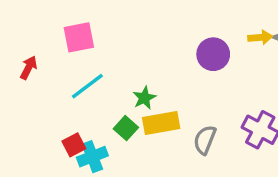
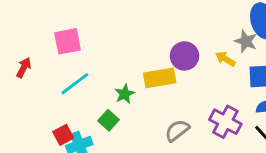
yellow arrow: (260, 37) -> (225, 59), moved, turned -144
yellow rectangle: (161, 123) -> (160, 78), moved
gray semicircle: (205, 140) -> (177, 130), turned 30

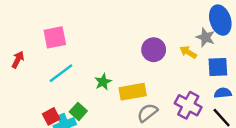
yellow rectangle: (160, 78) -> (133, 92), moved
green square: (108, 120) -> (78, 111), moved

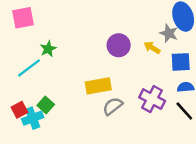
pink square: (55, 37) -> (23, 18), moved
green star: (103, 82) -> (48, 49), moved

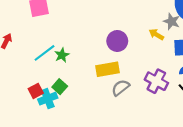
purple circle: (119, 45) -> (117, 41), moved
green star: (48, 49) -> (62, 55), moved

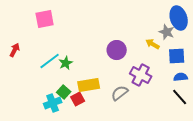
yellow rectangle: (107, 69) -> (89, 85), moved
purple cross: (156, 81) -> (141, 75), moved
red square: (36, 91) -> (78, 99), moved

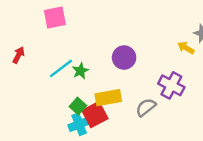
purple circle: (117, 50) -> (124, 58), moved
red square: (78, 99) -> (95, 115), size x1.5
cyan cross: (53, 103) -> (79, 124), moved

